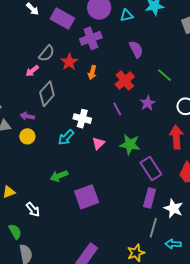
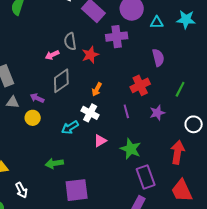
gray semicircle: (47, 53) -> (70, 41), turned 120
orange arrow: (92, 72) -> (97, 89), moved
green line: (164, 75) -> (180, 89), turned 63

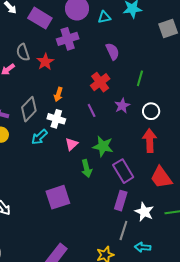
gray diamond: (61, 81) -> (29, 109), moved
white circle: (194, 124) -> (151, 111), moved
green arrow: (54, 163) -> (87, 168), moved, turned -84

